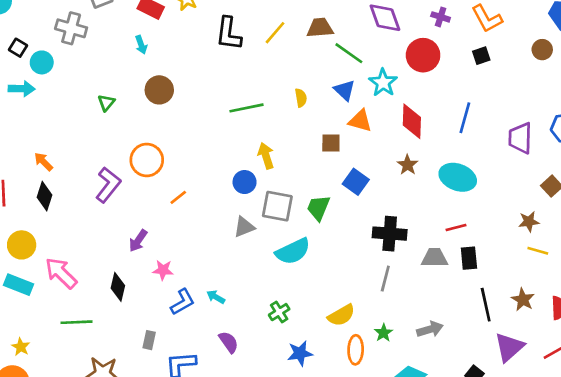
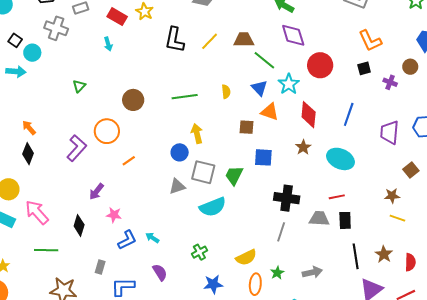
purple cross: (441, 17) -> (390, 82), moved
brown circle: (159, 90) -> (133, 100), moved
blue square: (356, 182) -> (263, 157), turned -36

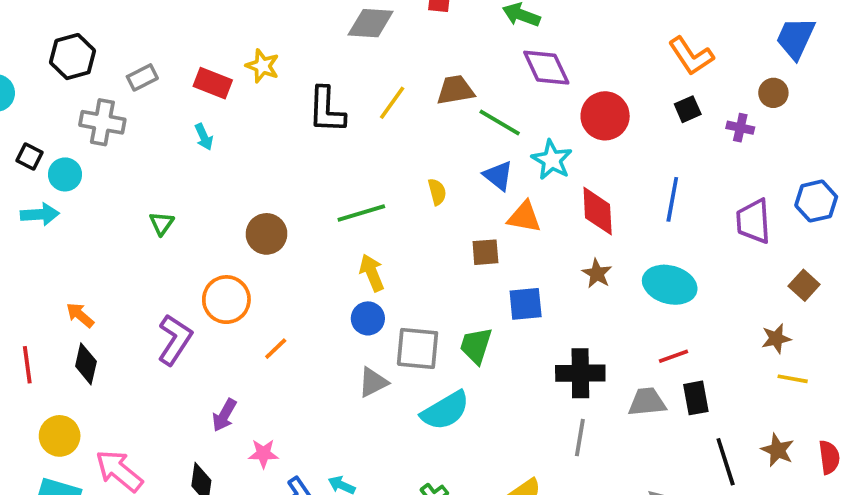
yellow arrow: (197, 134) -> (372, 273), moved

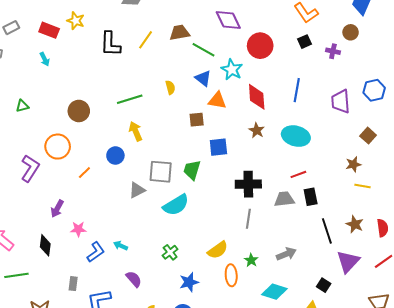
green triangle: (162, 223) -> (22, 106), turned 40
blue circle: (368, 318) -> (115, 156), moved

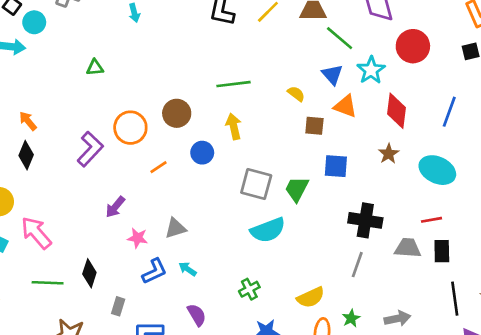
yellow semicircle: (170, 87) -> (296, 94), moved, turned -48
brown circle: (79, 111) -> (177, 113), moved
gray triangle: (137, 190) -> (175, 228), moved
black diamond: (45, 245) -> (89, 273), moved

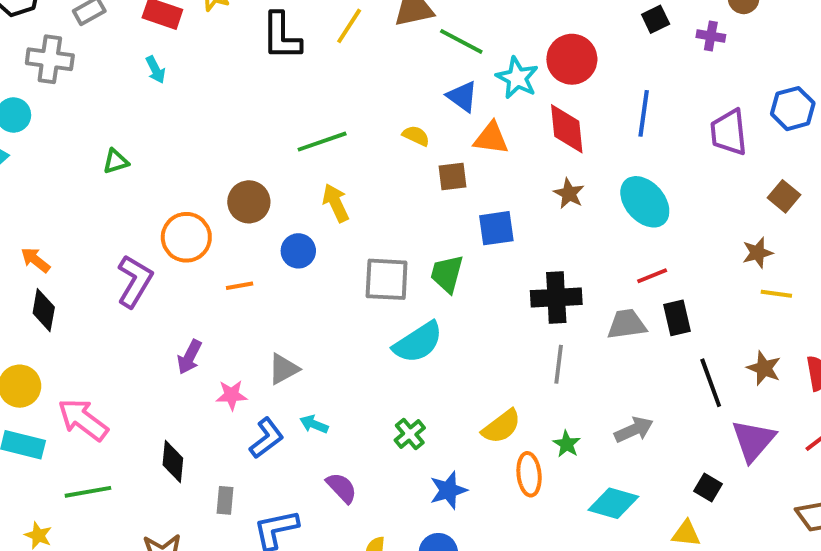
red circle: (413, 46) -> (572, 59), moved
orange line: (159, 167) -> (240, 286), turned 36
cyan ellipse: (437, 170) -> (645, 202), turned 36
green line: (48, 283) -> (88, 492), moved

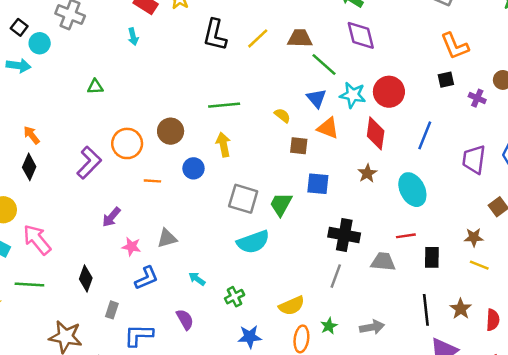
cyan star: (517, 78) -> (353, 95), turned -30
black rectangle: (677, 318) -> (432, 257), moved
cyan arrow: (314, 424) -> (197, 279), moved

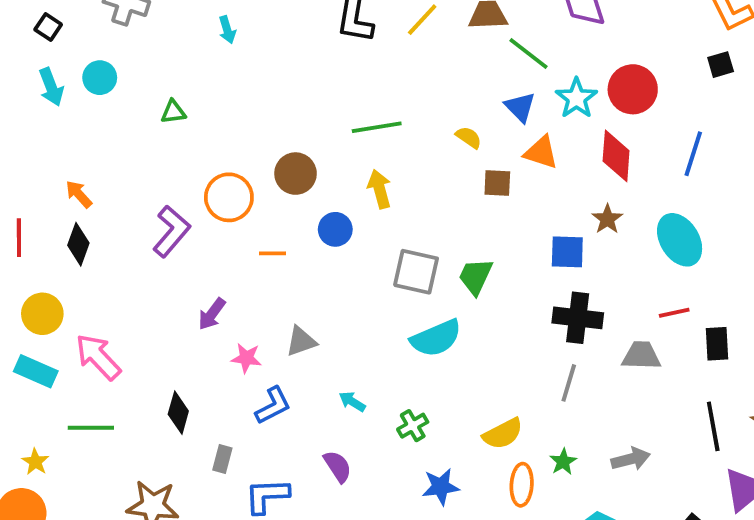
cyan circle: (40, 43) -> (100, 78), moved
cyan arrow: (18, 66) -> (51, 87), turned 65
cyan star: (353, 95) -> (576, 98), turned 30
blue square: (318, 184) -> (567, 252), moved

